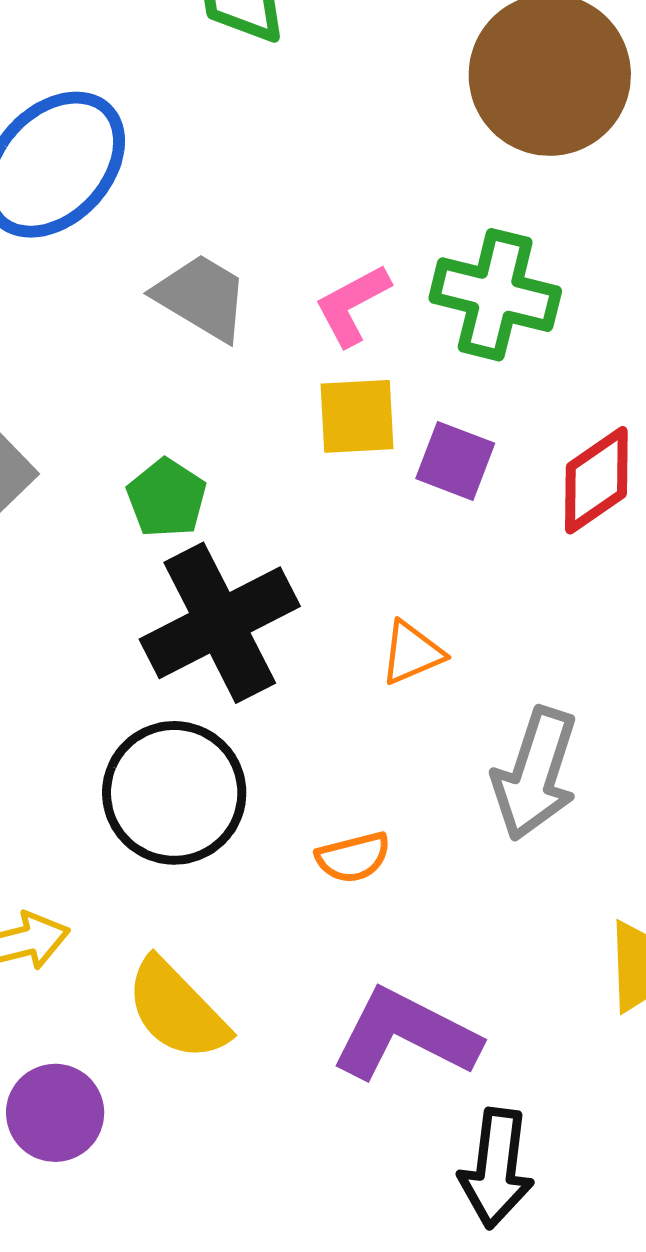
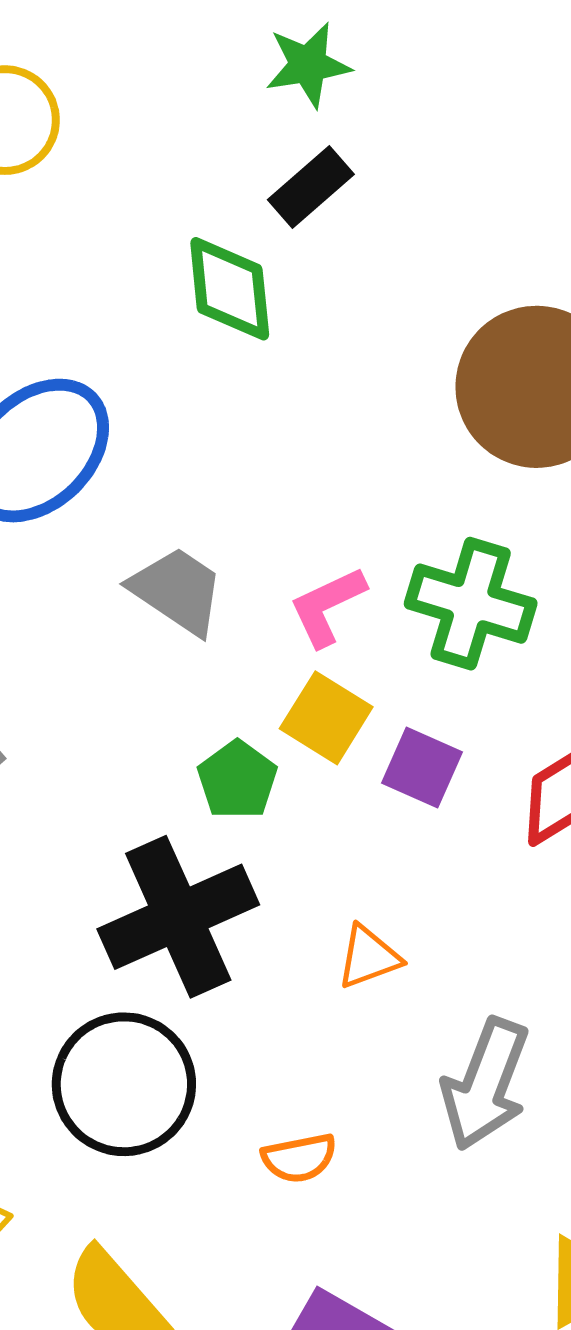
yellow square: (357, 416) -> (326, 718), turned 32
green pentagon: (167, 498) -> (237, 780), moved

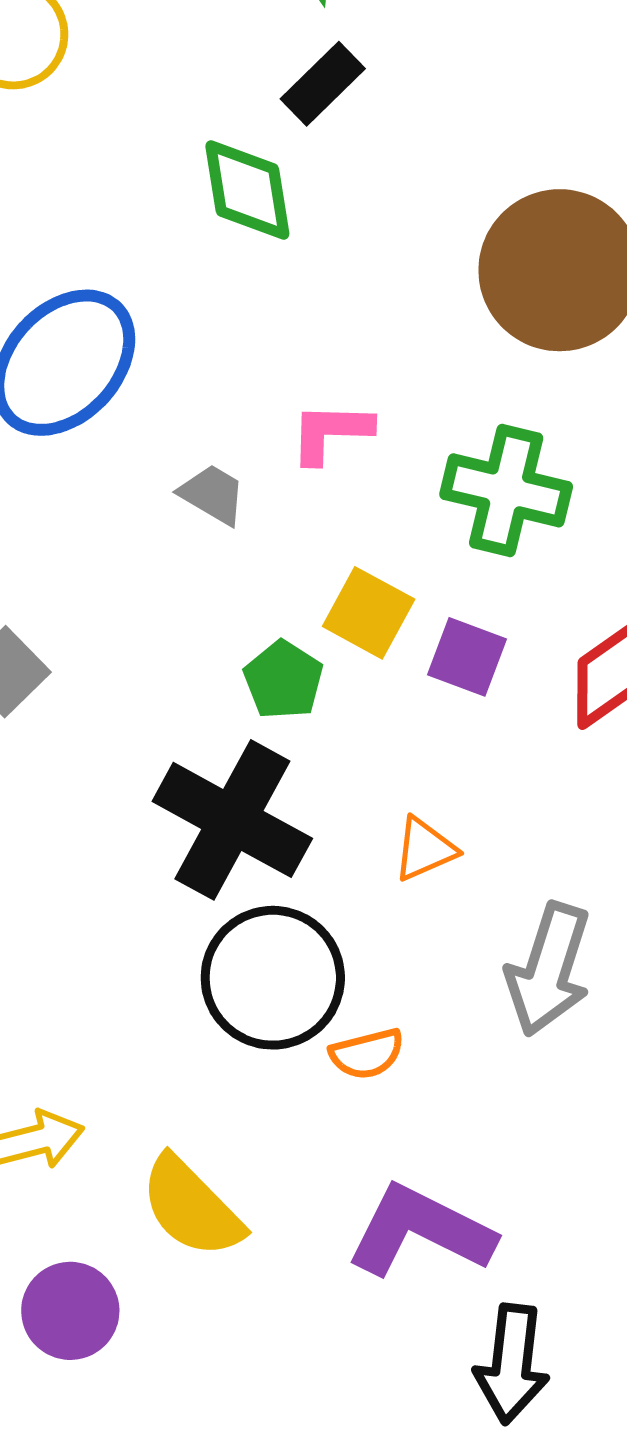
gray trapezoid: (177, 591) -> (213, 494), size x0.7
pink L-shape: (327, 606) -> (331, 432), moved, turned 30
black cross: (178, 917) -> (232, 820), turned -34
black circle: (124, 1084) -> (273, 978), moved

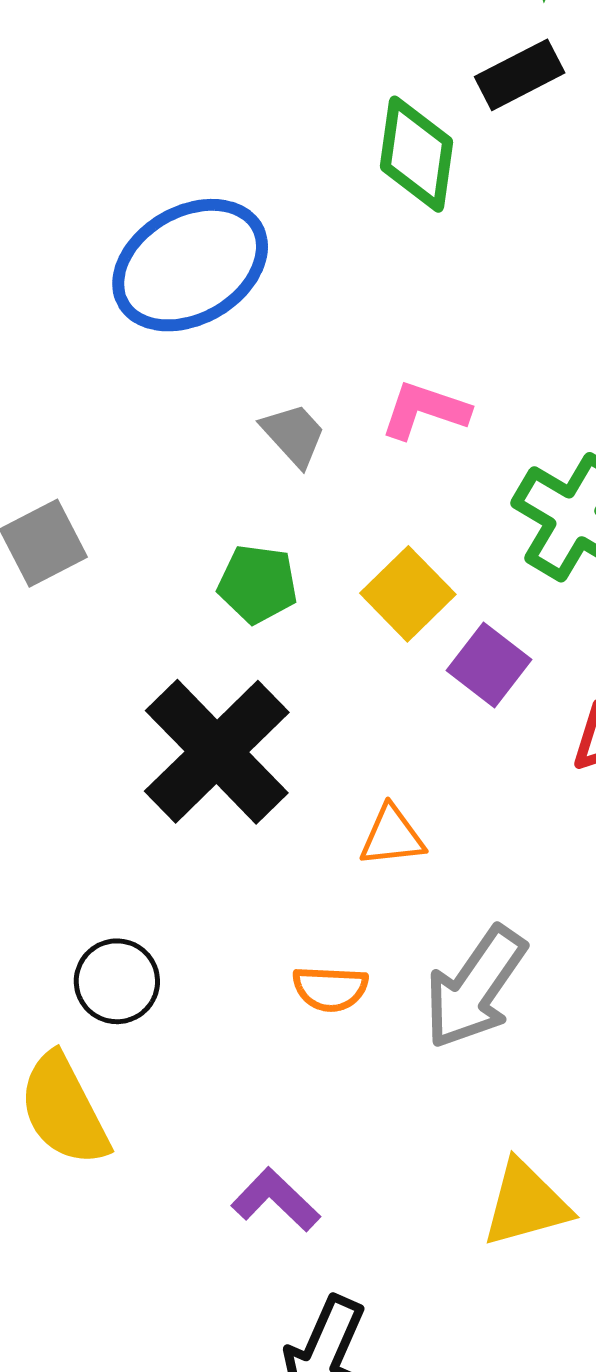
green pentagon: (283, 680) -> (258, 584), moved, turned 30
black circle: (273, 978) -> (117, 981), moved, size x0.6
orange semicircle: (367, 1054) -> (330, 989), moved
purple L-shape: (420, 1231) -> (276, 1200), size x0.6

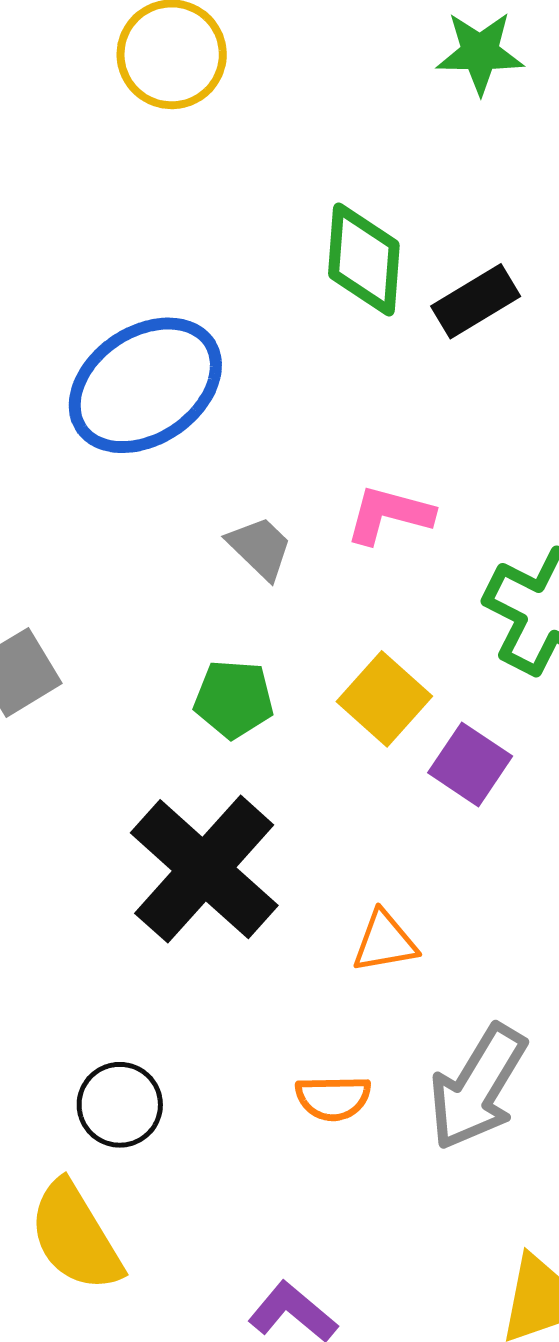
black rectangle: (520, 75) -> (476, 301), moved

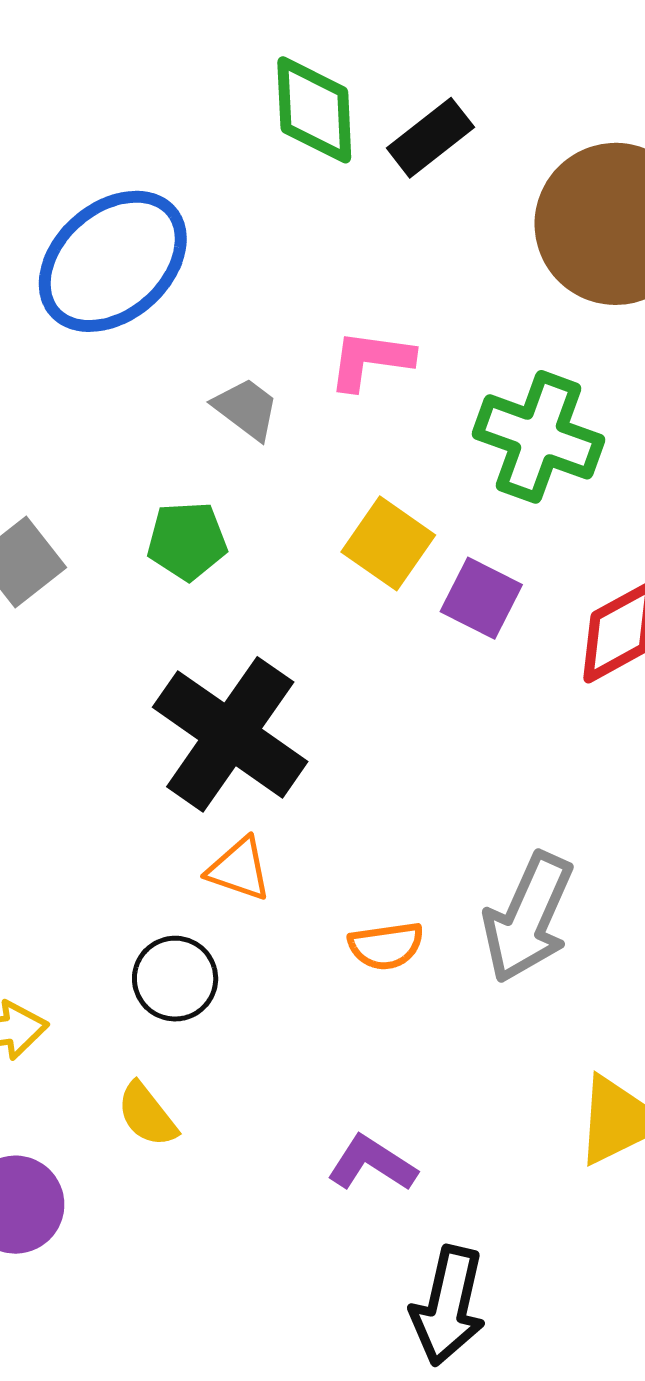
green pentagon: (234, 699) -> (187, 541), moved
orange triangle: (385, 942) -> (239, 869), moved, turned 36
yellow semicircle: (75, 1236) -> (147, 1115), size x0.6

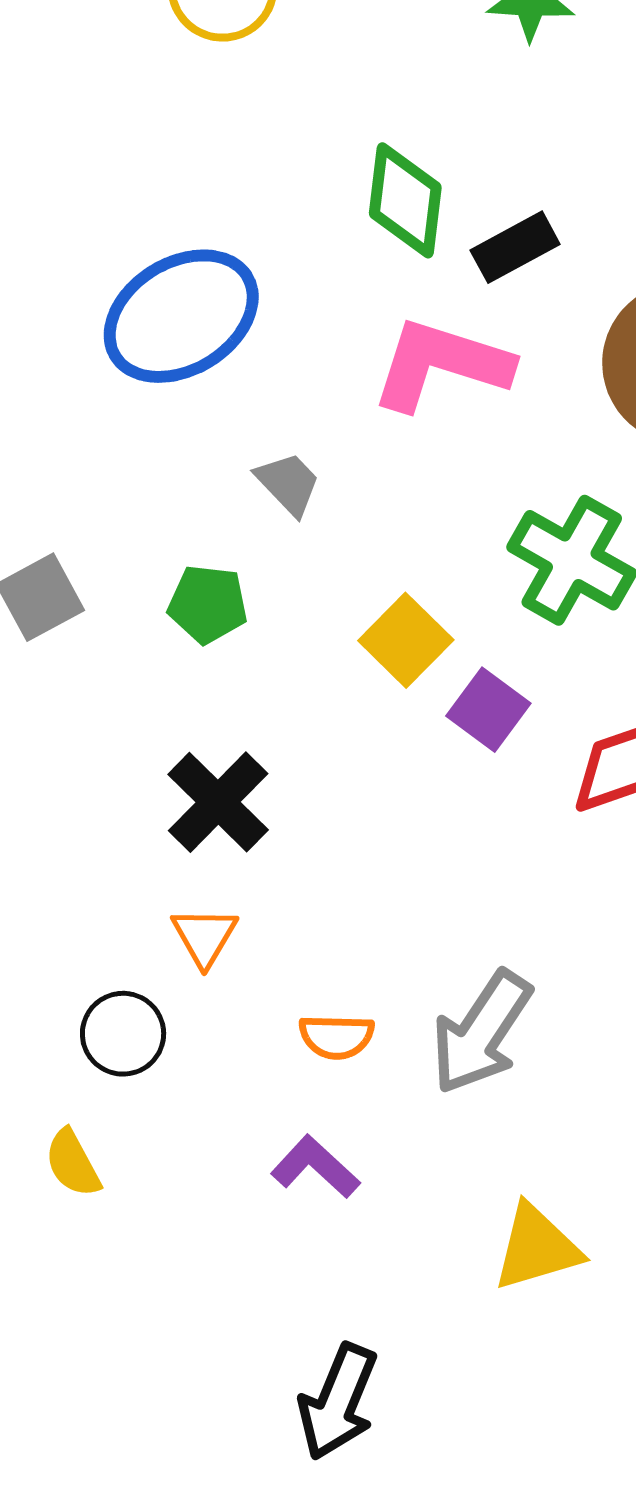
pink L-shape: (371, 360) -> (441, 364), moved, size x1.6
black cross: (230, 734) -> (218, 802), size x0.7
orange triangle: (239, 869) -> (204, 936), turned 32
purple L-shape: (372, 1163) -> (315, 1167), moved

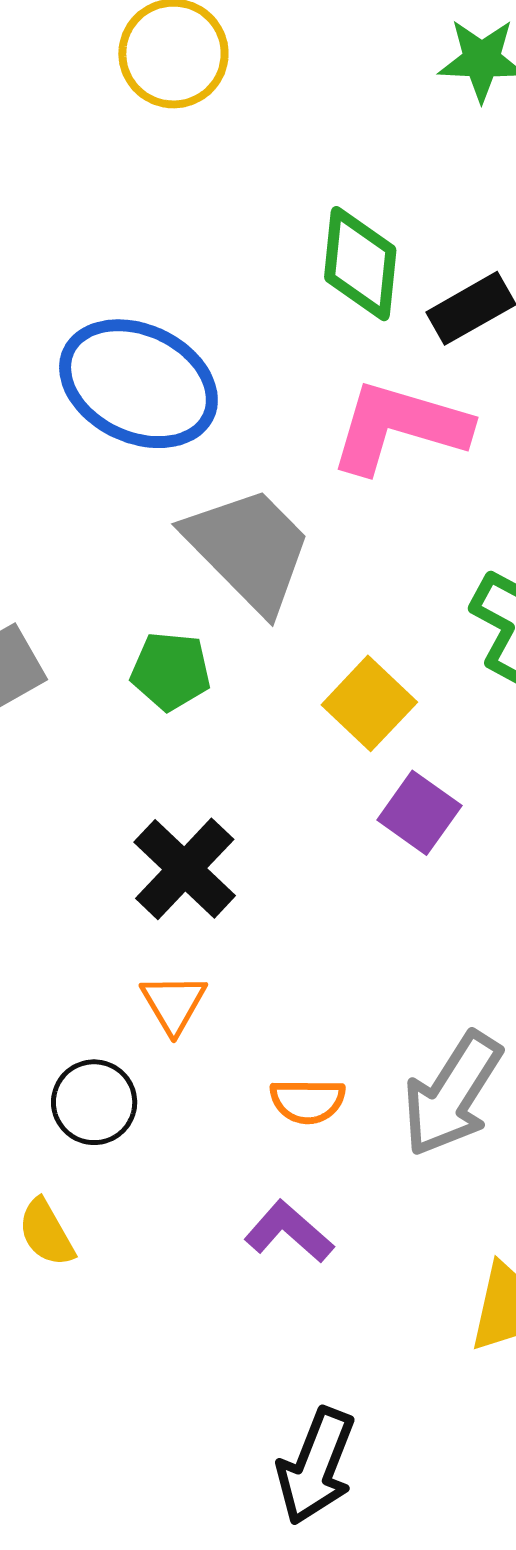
blue ellipse: (181, 316) -> (138, 384), turned 58
gray trapezoid: (288, 484) -> (249, 549), size x2.0
purple square: (488, 710) -> (419, 813), moved

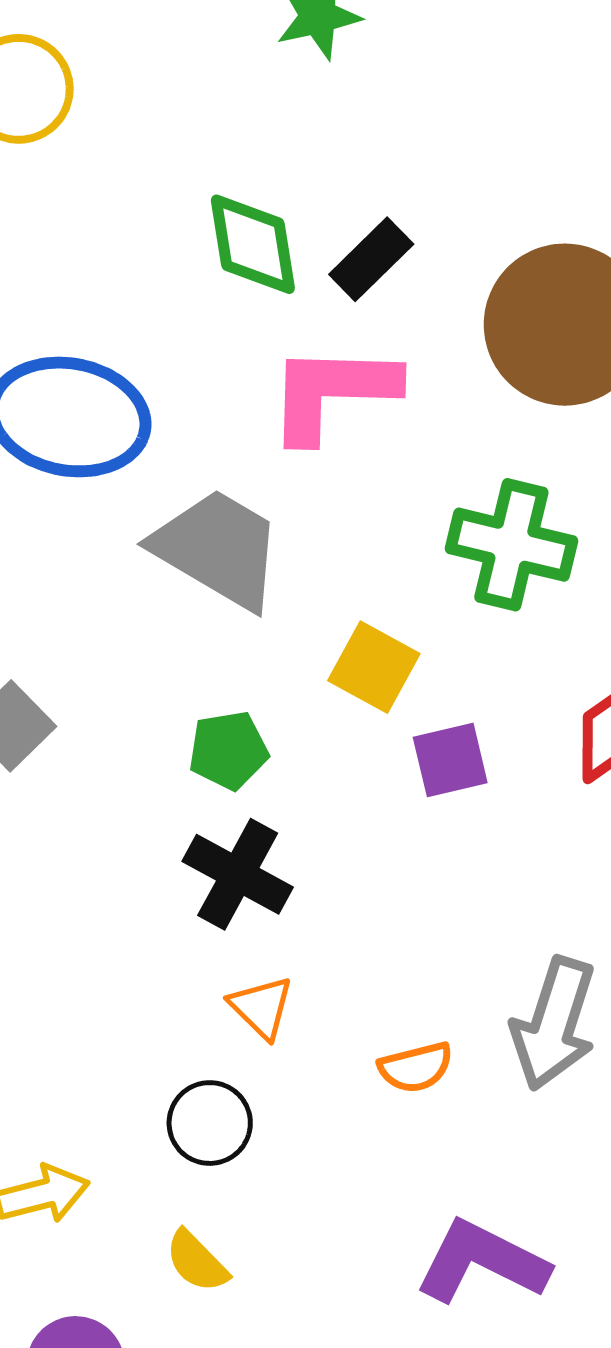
green pentagon: (171, 671) -> (228, 750), moved
purple square: (419, 813) -> (450, 760), turned -34
purple L-shape: (289, 1232) -> (482, 1262), moved, size x1.5

